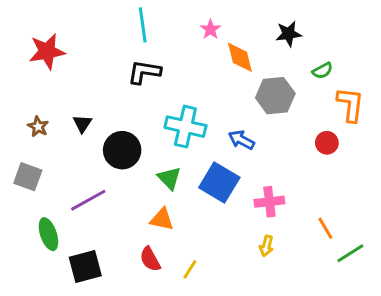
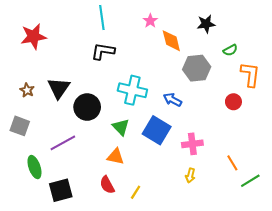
black triangle: (82, 124) -> (59, 88), size x1.6

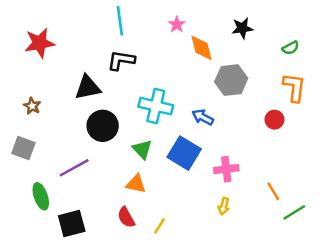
green semicircle: (230, 50) -> (291, 48), moved
black triangle: (59, 88) -> (88, 87), moved, turned 45

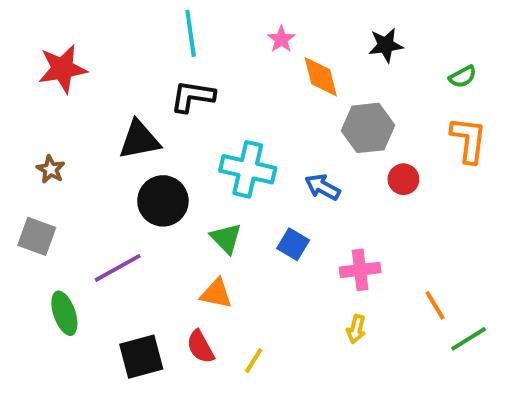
red circle: (274, 120) -> (403, 179), moved
blue square: (184, 153) -> (293, 244), size x0.6
black square: (72, 223) -> (141, 357), moved

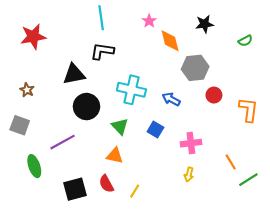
orange L-shape: (469, 140) -> (248, 110), moved

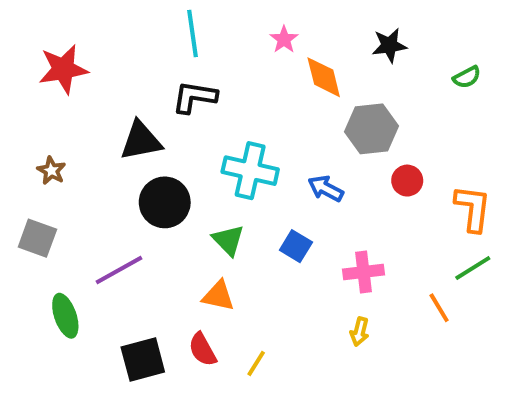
green line: (248, 180) -> (473, 268), moved

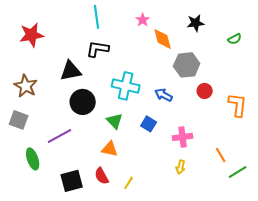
brown star: (51, 171) -> (26, 86), size x1.6
green line: (473, 268) -> (238, 172), moved

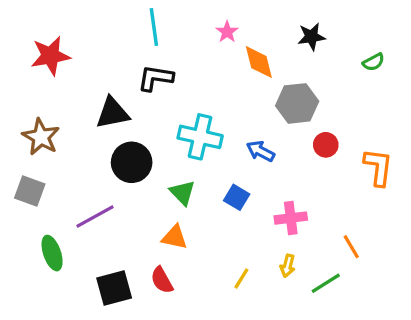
green line: (238, 172) -> (326, 283), moved
yellow line: (129, 183) -> (241, 278), moved

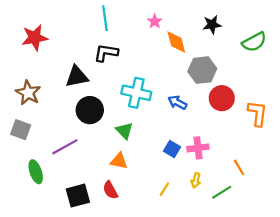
green semicircle: (374, 62) -> (254, 42), size x1.6
red circle: (326, 145) -> (222, 98), size x1.5
blue square: (237, 197) -> (172, 149), moved

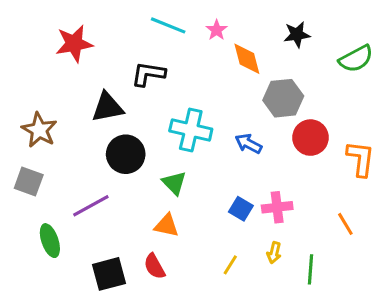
cyan line: (105, 18) -> (168, 25), moved, turned -60
red star: (35, 38) -> (74, 44), moved
orange line: (239, 167) -> (345, 224), moved
green line: (222, 192) -> (311, 269), turned -54

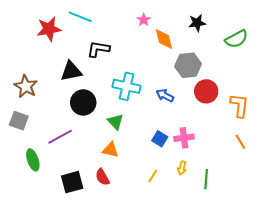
cyan line: (168, 25) -> (80, 17), moved
orange line: (345, 224) -> (240, 142), moved

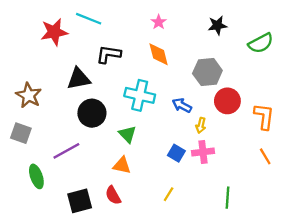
orange diamond: (164, 39) -> (159, 54), moved
yellow arrow: (182, 168) -> (201, 125), moved

